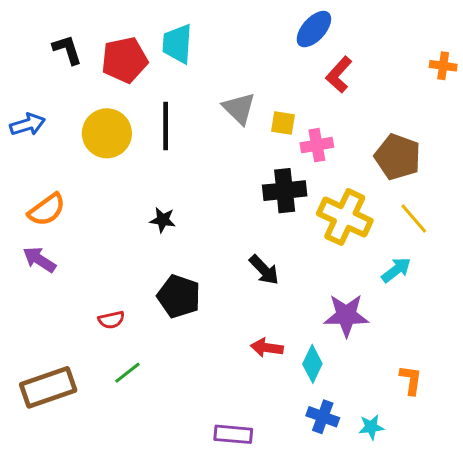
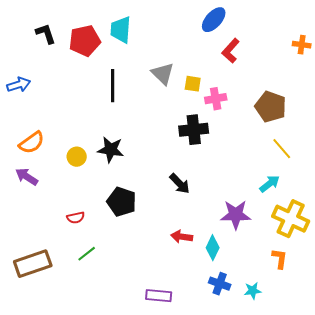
yellow circle: (107, 133) -> (77, 157), moved, size x0.6
yellow cross: (345, 217) -> (291, 219), moved
black star: (163, 220) -> (111, 150), size x1.5

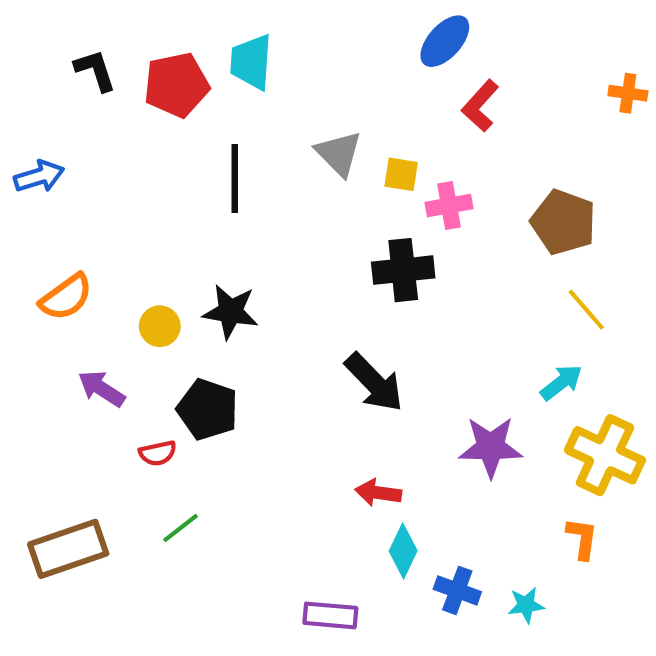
purple arrow: (27, 177) -> (101, 389), moved
black arrow: (180, 184) -> (374, 382), size x1.4
black pentagon: (122, 202) -> (208, 409), moved
cyan diamond: (213, 248) -> (403, 551), moved

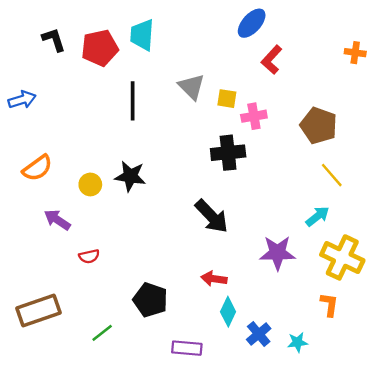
black pentagon: (208, 409) -> (150, 300), moved
green line: (181, 528) -> (102, 333), moved
blue cross: (457, 590) -> (259, 334), turned 30

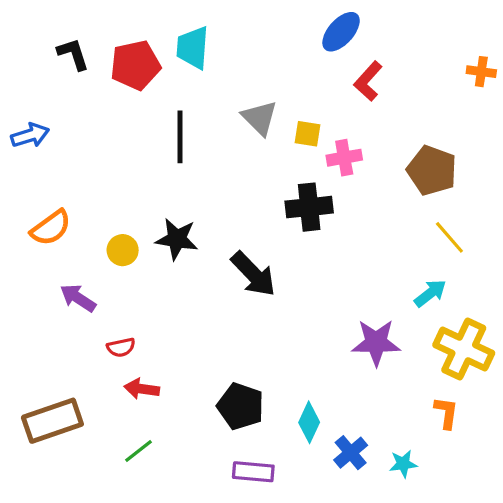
black arrow: (212, 216) -> (253, 274), moved
red arrow: (214, 279) -> (142, 389), moved
black pentagon: (150, 300) -> (241, 406), moved

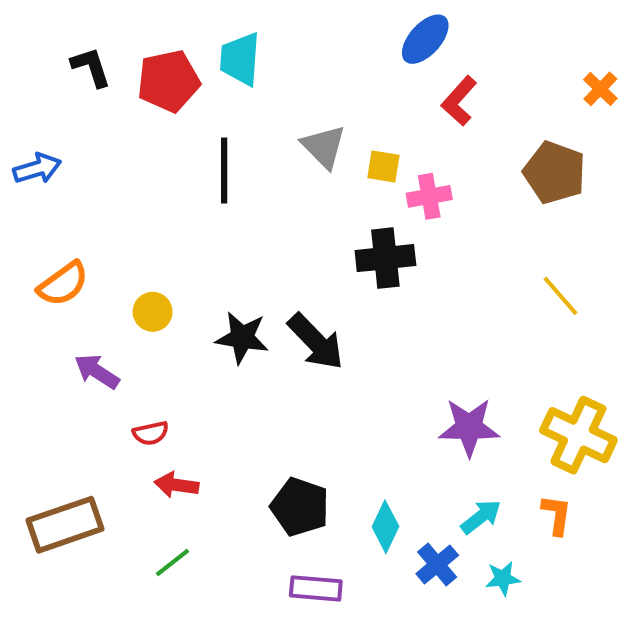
orange cross: (481, 72) -> (600, 89), turned 36
brown pentagon: (432, 170) -> (555, 172), moved
black star: (177, 239) -> (242, 338), moved
cyan arrow: (430, 293) -> (481, 517), moved

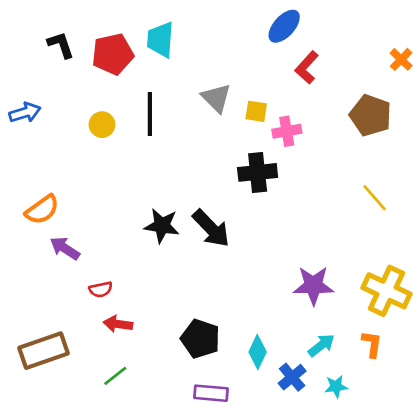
orange semicircle: (63, 284) -> (42, 210), moved
yellow circle: (153, 312) -> (102, 125), moved

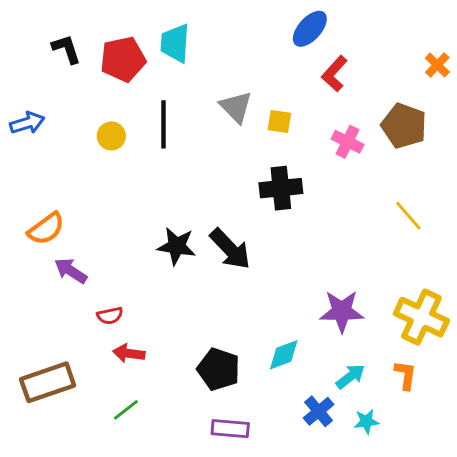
pink cross: (287, 131) -> (348, 142), moved, turned 36
cyan diamond: (258, 352) -> (284, 355), moved, turned 44

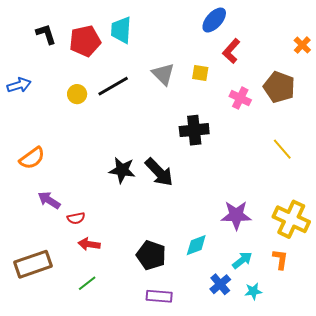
yellow square: (279, 121) -> (200, 73), moved
black line: (164, 124) -> (113, 86), turned 60
purple arrow: (71, 271) -> (49, 200), moved

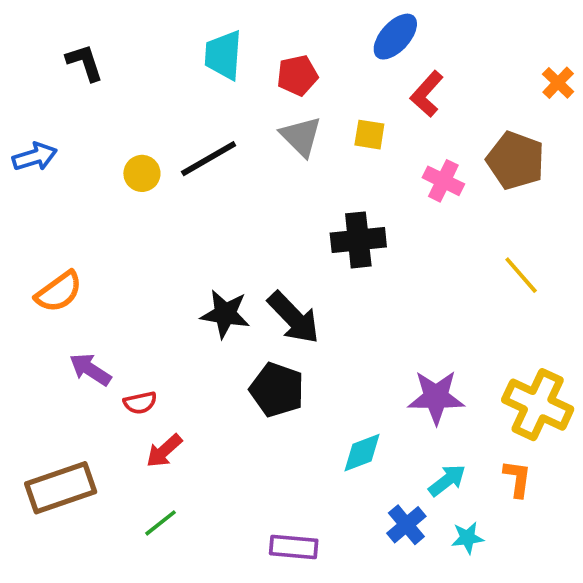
red pentagon: (85, 41) -> (297, 75), moved, size x0.7
red arrow: (89, 244) -> (164, 451), turned -50
black pentagon: (151, 255) -> (277, 390), moved

